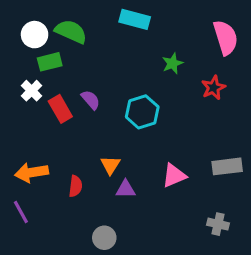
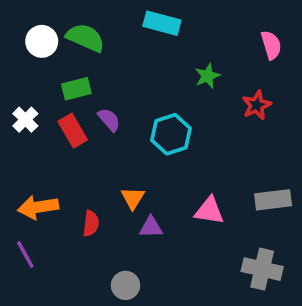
pink semicircle: (226, 38) -> (271, 45), size x0.7
green rectangle: (50, 62) -> (76, 89), moved
white cross: (32, 91) -> (25, 120), moved
pink triangle: (174, 176) -> (209, 211), turned 32
gray cross: (218, 224) -> (262, 269), size x1.5

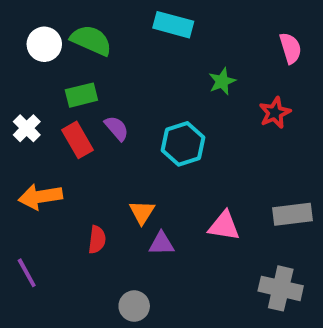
orange arrow: (38, 207) -> (40, 197), moved

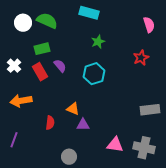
green star: (222, 81) -> (98, 42), moved
orange triangle: (142, 212) -> (73, 109), turned -40
pink triangle: (224, 226) -> (115, 145), moved
purple line: (27, 273) -> (14, 140), turned 49

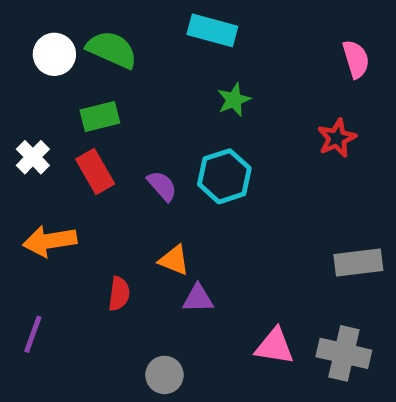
purple semicircle: (60, 66) -> (162, 186), moved

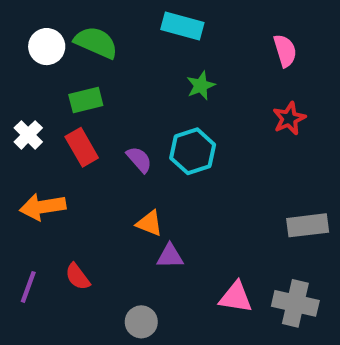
pink semicircle: (356, 59) -> (285, 51), moved
red semicircle: (119, 294) -> (78, 277), moved, turned 136

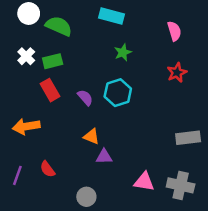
white circle: (47, 47) -> (29, 13), moved
white cross: (28, 135) -> (26, 56), moved

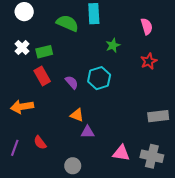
cyan rectangle: (112, 16) -> (94, 14), turned 72
green semicircle: (59, 26) -> (67, 23), moved
green star: (123, 52) -> (113, 45), moved

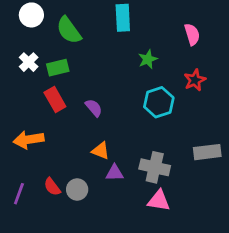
green semicircle: (67, 23) -> (69, 30), moved, turned -150
cyan hexagon: (99, 78) -> (159, 102), moved
gray cross: (152, 156) -> (155, 167), moved
gray circle: (73, 166) -> (77, 189), moved

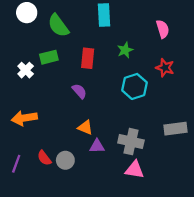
white cross: (29, 62) -> (26, 70), moved
red star: (195, 80) -> (165, 68), turned -30
red rectangle: (55, 99) -> (88, 58), moved, turned 36

